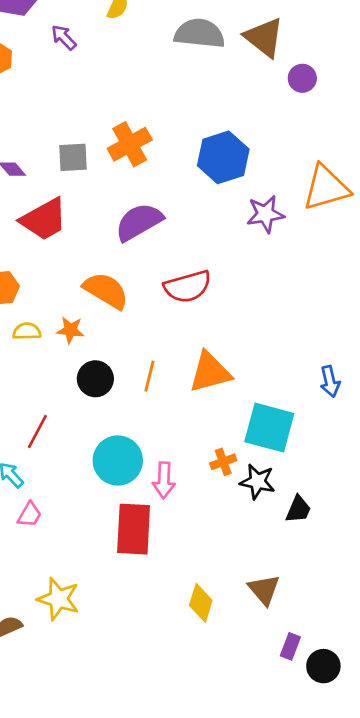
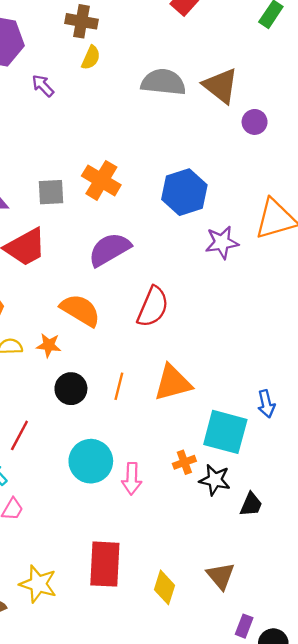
orange cross: (130, 144) -> (101, 180), turned -30
red semicircle: (188, 287) -> (153, 307), turned -51
blue arrow: (330, 381) -> (266, 404), moved
red rectangle: (134, 529) -> (105, 564), moved

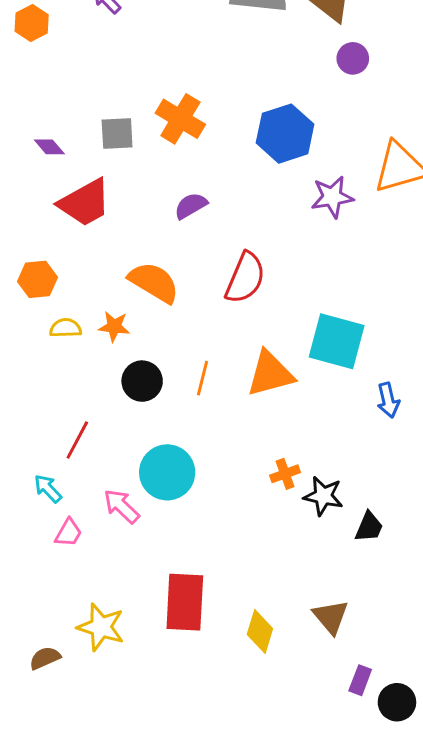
purple circle: (255, 122) -> (353, 58), moved
purple semicircle: (110, 249) -> (191, 206), size x0.6
cyan square: (225, 432) -> (337, 341), moved
pink arrow: (132, 479) -> (121, 506), moved, turned 132

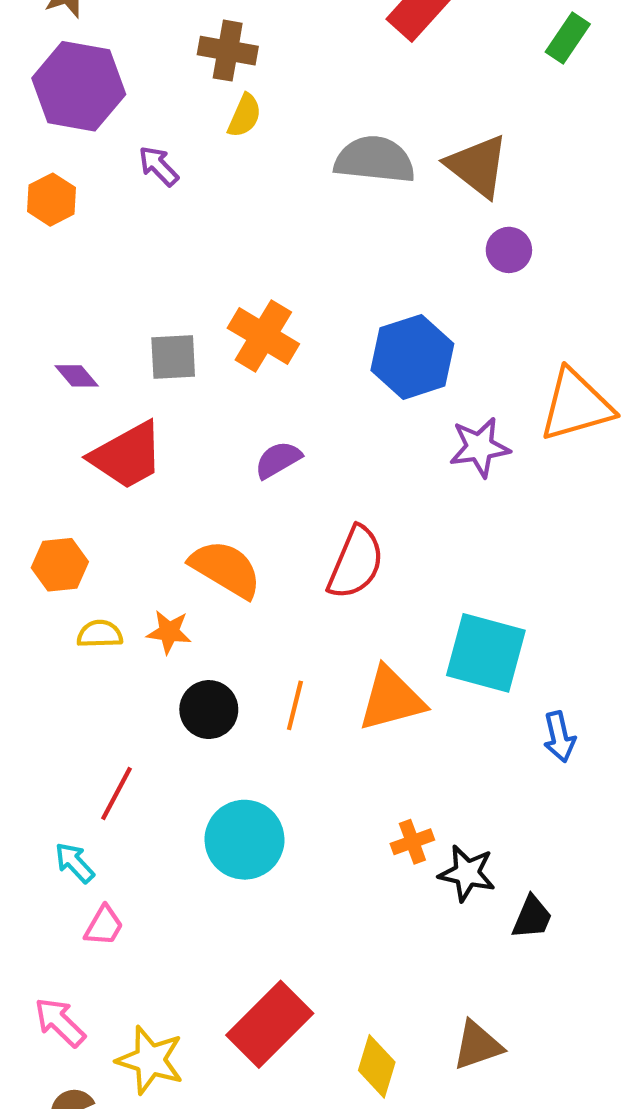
pink arrow: (121, 506) -> (60, 1022), moved
red rectangle: (185, 602) -> (270, 1024), turned 42
brown triangle: (331, 617) -> (477, 1045), turned 51

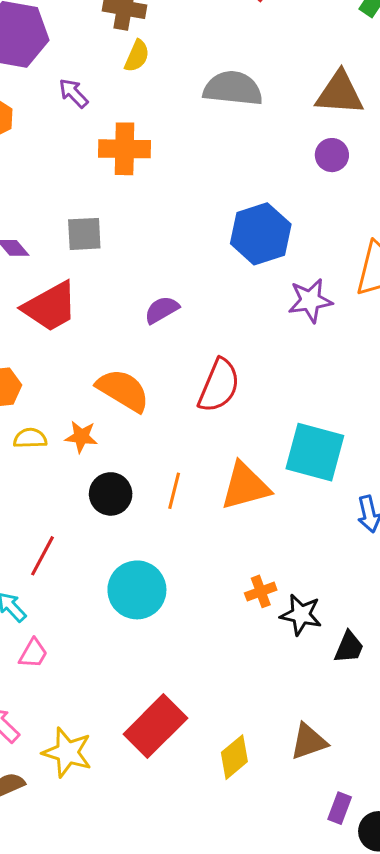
brown triangle: (477, 166) -> (340, 93), moved, turned -34
orange cross: (263, 336) -> (125, 149), moved, turned -30
yellow diamond: (377, 1066) -> (234, 757), turned 33

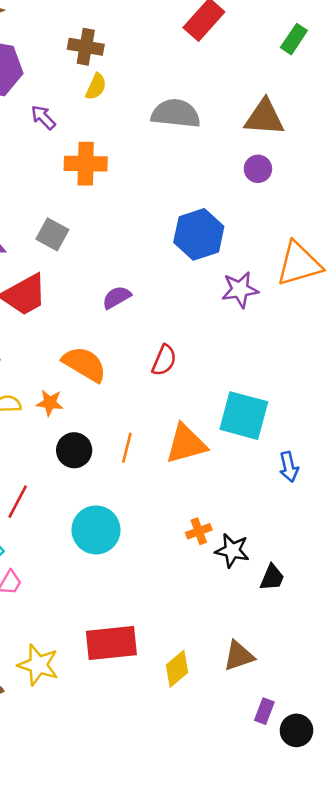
gray square: (84, 234) -> (52, 234), turned 32
red semicircle: (219, 386) -> (164, 360), size x0.7
red rectangle: (155, 726) -> (111, 643), turned 39

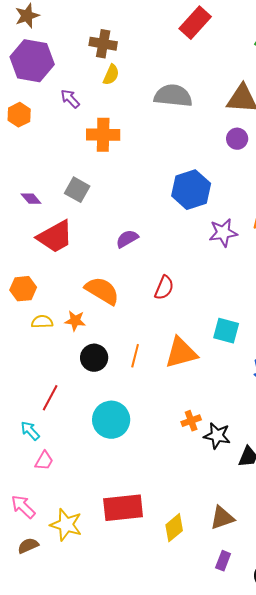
cyan square: (244, 416) -> (226, 331), size x0.7
purple rectangle: (264, 711) -> (223, 561), moved

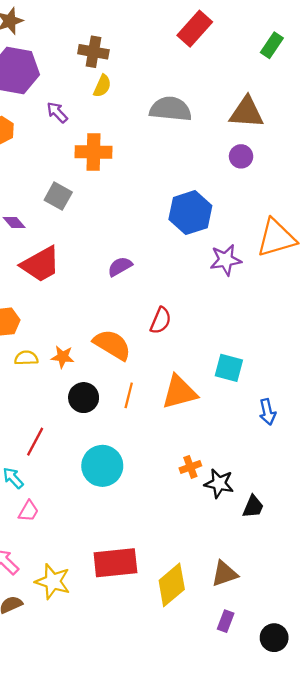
gray square: (77, 190) -> (58, 196), moved
orange semicircle: (102, 291) -> (112, 345), moved
yellow diamond: (174, 528) -> (172, 585), size x1.4

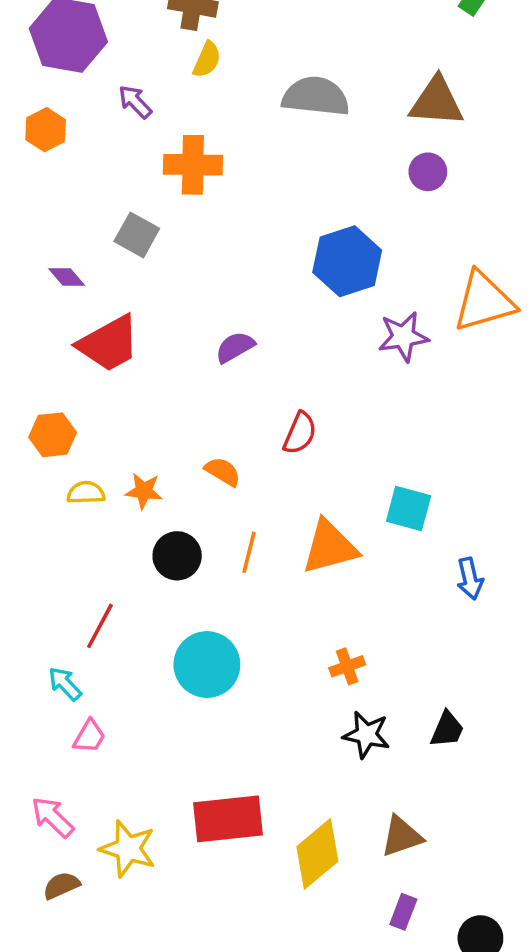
orange semicircle: (112, 345) -> (223, 472), size x0.6
black star: (219, 483) -> (366, 735), moved

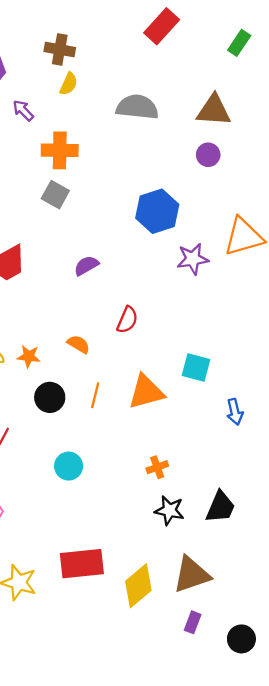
gray square: (137, 235) -> (55, 195), moved
cyan circle: (207, 665) -> (69, 466), size x0.7
black trapezoid: (447, 729) -> (220, 507), size x1.4
brown triangle: (402, 836) -> (192, 575), size x1.4

